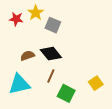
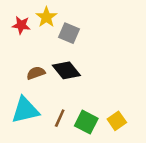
brown line: (51, 76) -> (60, 118), moved
yellow square: (96, 83) -> (117, 121), moved

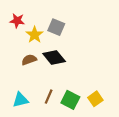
yellow star: (46, 17) -> (35, 35), moved
cyan triangle: (25, 110) -> (20, 100), moved, size x0.7

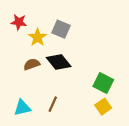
green square: (70, 100) -> (103, 83), moved

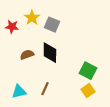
red star: (19, 22) -> (12, 27), moved
yellow star: (38, 37) -> (32, 18), moved
black diamond: (59, 62) -> (50, 53), turned 40

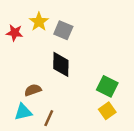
brown semicircle: (27, 55) -> (33, 90), moved
brown line: (45, 89) -> (49, 118), moved

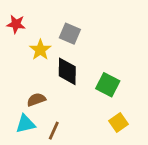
yellow star: (39, 22) -> (40, 50), moved
red star: (15, 33) -> (16, 24), moved
green square: (107, 86) -> (108, 85), moved

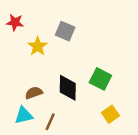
black diamond: (67, 71) -> (68, 88), moved

